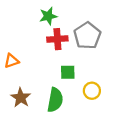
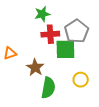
green square: (68, 72) -> (65, 49), moved, size x1.5
brown star: (21, 98) -> (35, 68), moved

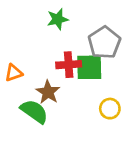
red cross: (50, 34) -> (69, 65), moved
green semicircle: (48, 88) -> (34, 111), moved, turned -65

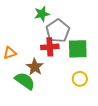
gray pentagon: (104, 43) -> (58, 31), moved
green square: (89, 67) -> (78, 49), moved

